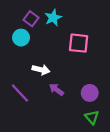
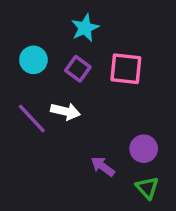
purple square: (31, 19) -> (78, 69), moved
purple arrow: (56, 90) -> (103, 166), moved
purple line: (20, 93) -> (32, 118), moved

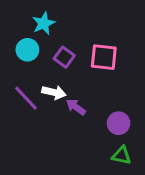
cyan star: (85, 28) -> (44, 23), moved
purple arrow: (103, 166) -> (76, 107), moved
green triangle: (147, 188) -> (121, 156), turned -36

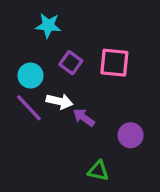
cyan star: (44, 23) -> (48, 25), turned 30
cyan circle: (27, 50) -> (30, 76), moved
green triangle: (121, 156) -> (98, 171), moved

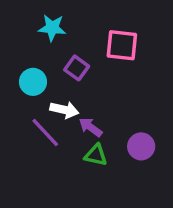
pink square: (114, 63) -> (122, 45), moved
purple line: (29, 108) -> (45, 132), moved
green triangle: (98, 171) -> (96, 155), moved

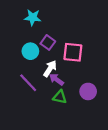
pink square: (122, 45) -> (73, 52), moved
cyan circle: (33, 82) -> (30, 51), moved
white arrow: (64, 110) -> (50, 69), moved, turned -70

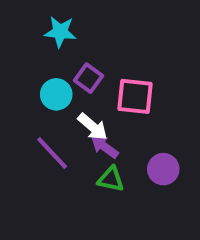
white arrow: (50, 69) -> (93, 127), turned 98

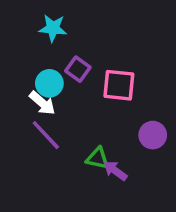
white arrow: (93, 127) -> (42, 103), moved
purple arrow: (105, 147) -> (115, 171), moved
purple circle: (163, 169) -> (153, 135), moved

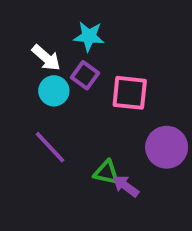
cyan star: (53, 28) -> (89, 36), moved
white arrow: (42, 103) -> (46, 58), moved
purple circle: (153, 135) -> (167, 147), size x1.4

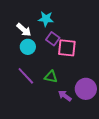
purple square: (85, 75) -> (53, 39), moved
purple circle: (167, 147) -> (86, 89), moved
green triangle: (106, 172) -> (51, 77), moved

